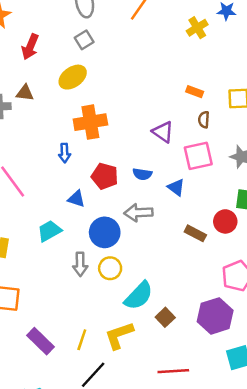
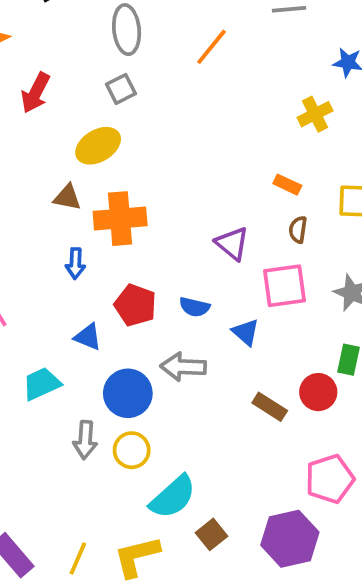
yellow cross: (197, 28) -> (315, 114), moved
brown triangle: (25, 93) -> (67, 197), moved

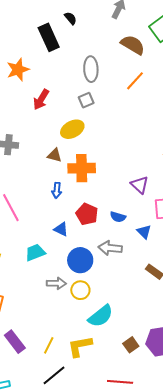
gray arrow: (85, 440) -> (56, 283), turned -96
brown square: (212, 534) -> (131, 345), moved

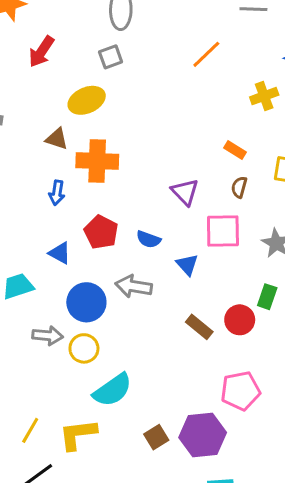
orange line: (135, 81) -> (206, 54), moved

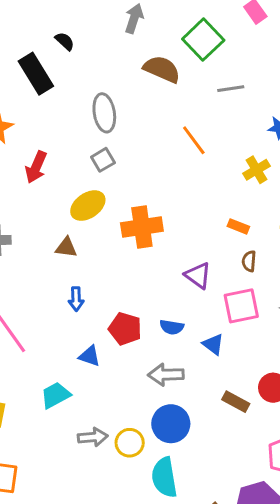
orange line: (206, 54) -> (194, 140), turned -72
orange cross: (97, 161) -> (142, 227), moved
blue circle: (86, 302) -> (171, 424), moved
cyan semicircle: (113, 390) -> (164, 477), turned 126

